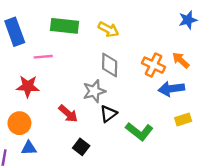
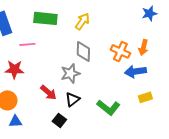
yellow arrow: (108, 29) -> (82, 21), turned -84
orange arrow: (181, 60) -> (143, 47), turned -119
black triangle: (108, 114) -> (72, 99), moved

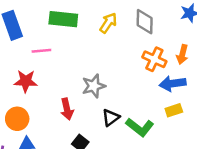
gray diamond: (83, 51) -> (145, 22), moved
red arrow: (48, 92) -> (67, 109), turned 36
yellow rectangle: (145, 97) -> (174, 110), moved
black triangle: (72, 99) -> (111, 118), moved

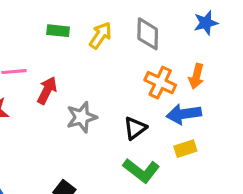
green rectangle: (63, 19) -> (58, 31), moved, size x0.6
red arrow: (67, 109) -> (47, 90), moved, turned -140
black triangle: (111, 118) -> (135, 128), moved

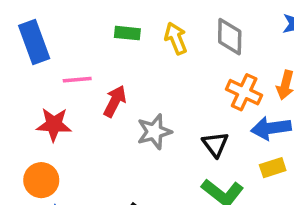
yellow arrow: (100, 35) -> (176, 38), turned -56
black triangle: (135, 128) -> (215, 144), turned -30

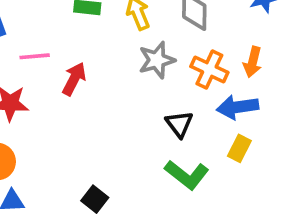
gray star: (154, 132) -> (157, 60), moved
yellow rectangle: (273, 168) -> (239, 148), turned -45

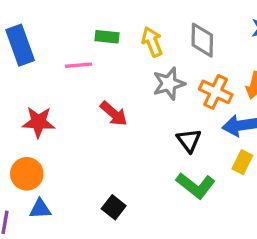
pink line: (35, 56) -> (79, 65), moved
red arrow: (74, 79) -> (114, 114), moved, turned 104

